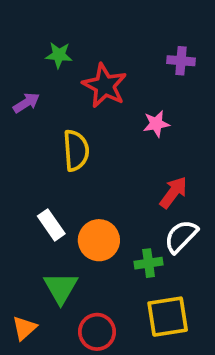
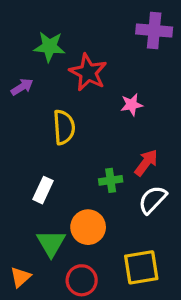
green star: (59, 55) -> (49, 47), size x1.4
purple cross: (181, 61) -> (154, 31), moved, size x1.5
white rectangle: (51, 225) -> (43, 190), turned 60
orange circle: (99, 240) -> (88, 227), moved
green cross: (149, 263) -> (111, 180), moved

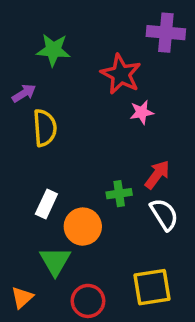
red star: (88, 72) -> (121, 74), moved
yellow semicircle: (64, 127) -> (45, 128), moved
white semicircle: (153, 200) -> (164, 214), turned 104
orange circle: (88, 227) -> (83, 227), moved

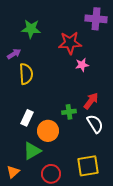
red star: (121, 74) -> (70, 43), turned -30
green triangle: (55, 261) -> (32, 151), turned 30

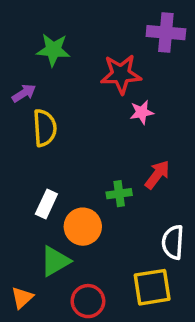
white semicircle: (95, 124) -> (173, 242), moved, turned -144

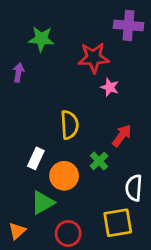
purple arrow: (24, 93) -> (18, 72), turned -48
pink star: (142, 112) -> (110, 87), turned 30
yellow semicircle: (45, 128) -> (69, 125), moved
green cross: (119, 194) -> (99, 161), moved, turned -36

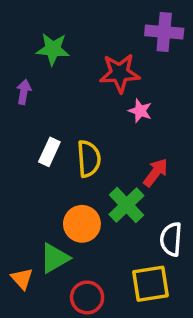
white rectangle: (36, 158) -> (49, 152), moved
green cross: (99, 161) -> (126, 205), size x1.5
orange triangle: (17, 231) -> (22, 279), moved, turned -30

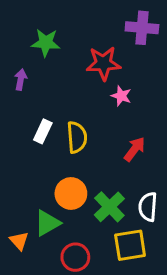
green cross: (126, 205) -> (109, 207), moved

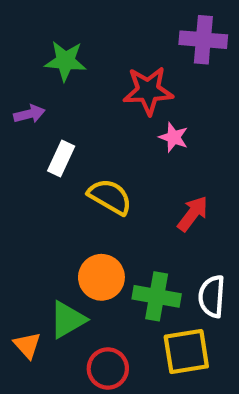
purple arrow: (21, 80) -> (29, 114), turned 66
white rectangle: (43, 131) -> (61, 159), moved
yellow semicircle: (77, 137) -> (110, 197), turned -56
green cross: (109, 207) -> (157, 296), turned -36

